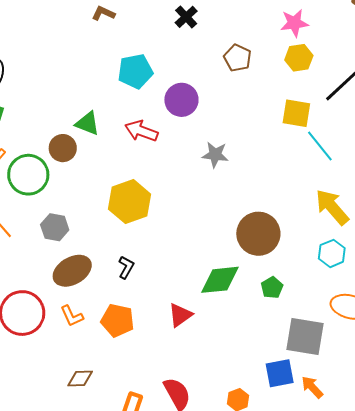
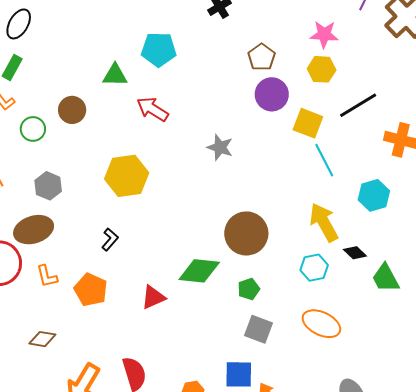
purple circle: (181, 100) -> (272, 94), moved
green triangle: (87, 123) -> (115, 75), moved, turned -32
green circle: (28, 175) -> (33, 129), size x0.6
brown ellipse: (72, 271) -> (34, 230), moved
gray square: (305, 337) -> (259, 329), moved, size x0.7

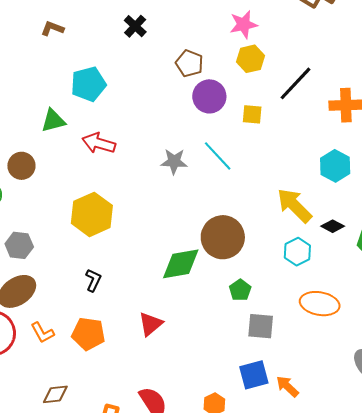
yellow square: (308, 123) -> (252, 114), size x0.7
cyan line: (324, 160) -> (218, 156), moved
green diamond: (199, 271) -> (181, 264), moved

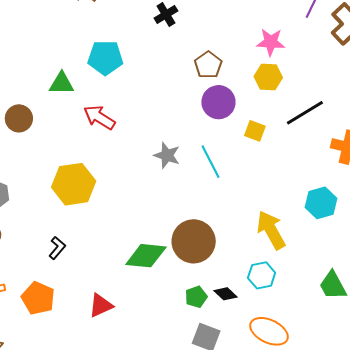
black diamond: (333, 226) -> (226, 294), moved

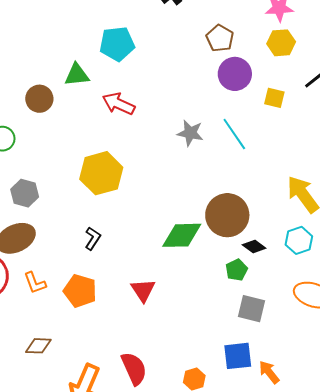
brown circle: (19, 118) -> (39, 99), moved
black diamond: (226, 294) -> (254, 247), moved
red triangle: (101, 305) -> (143, 290), turned -32

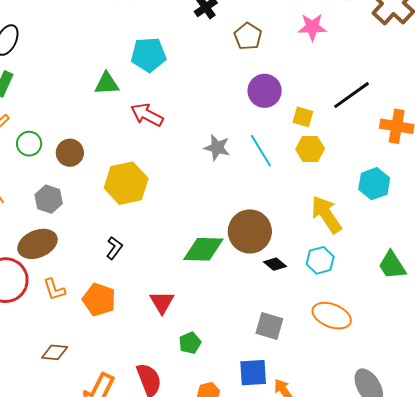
brown pentagon: (220, 38) -> (248, 36), moved
yellow hexagon: (281, 43) -> (310, 149), moved
brown circle: (39, 99) -> (70, 153), moved
green pentagon: (237, 270) -> (190, 343), moved

